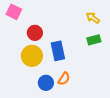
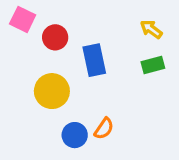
red circle: (35, 33) -> (55, 37), moved
blue rectangle: (58, 51) -> (94, 60), moved

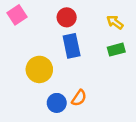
pink square: (23, 19) -> (17, 15), turned 30
red circle: (55, 37) -> (67, 17), moved

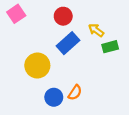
yellow arrow: (115, 22) -> (96, 30), moved
blue rectangle: (72, 46) -> (68, 43), turned 60

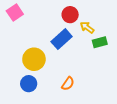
red circle: (63, 16) -> (70, 15), moved
blue circle: (54, 97) -> (29, 84), moved

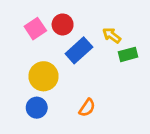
pink square: (15, 13) -> (35, 29), moved
red circle: (70, 15) -> (63, 24), moved

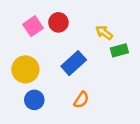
blue rectangle: (79, 50) -> (74, 63), moved
yellow circle: (44, 76) -> (25, 69), moved

